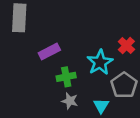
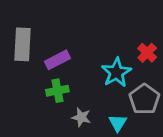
gray rectangle: (19, 18) -> (22, 44), moved
green cross: (66, 77) -> (57, 91), moved

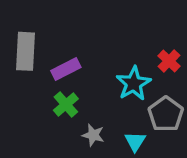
green cross: (57, 91) -> (66, 104), turned -30

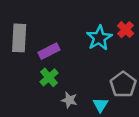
red cross: (169, 61) -> (126, 30), moved
cyan star: (134, 84) -> (99, 38), moved

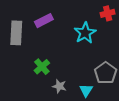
red cross: (126, 30) -> (108, 13), moved, turned 32
purple rectangle: (49, 51) -> (44, 21), moved

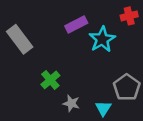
purple rectangle: (44, 21) -> (76, 25), moved
gray rectangle: (16, 33) -> (20, 39), turned -40

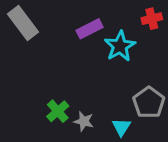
gray rectangle: (20, 39) -> (23, 23), moved
green cross: (50, 80) -> (58, 111), moved

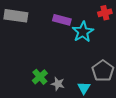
gray rectangle: (23, 23) -> (16, 16), turned -45
purple rectangle: (90, 29) -> (62, 20), turned 42

